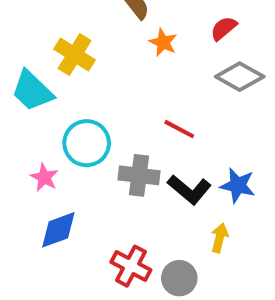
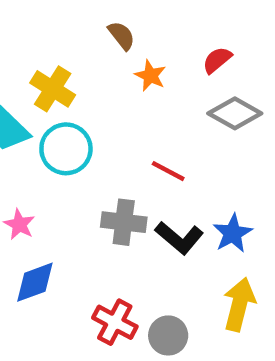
cyan circle: (87, 143) -> (66, 149), moved
blue star: (238, 185) -> (233, 233), turned 30
yellow arrow: (220, 238) -> (239, 304), moved, size x1.6

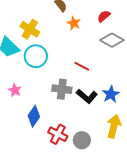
blue diamond: (35, 282) -> (34, 116), moved, turned -35

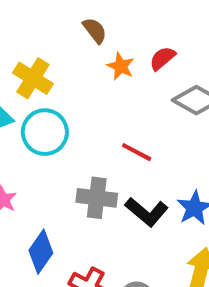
red semicircle: (104, 16) -> (162, 58), moved

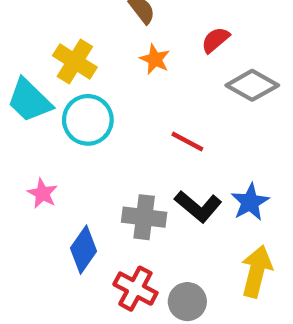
orange star: (121, 66) -> (155, 59), moved
gray cross: (97, 198) -> (144, 217), moved

